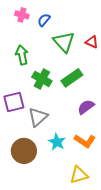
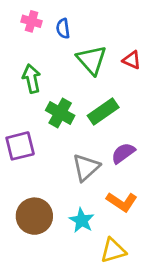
blue semicircle: (44, 20) -> (63, 28), turned -48
gray triangle: (38, 117) -> (86, 167), moved
cyan star: (57, 142) -> (82, 220), moved

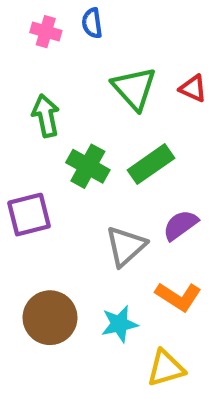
blue semicircle: (63, 28) -> (92, 23), moved
cyan star: (82, 220) -> (119, 324), turned 30

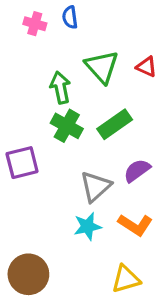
green arrow: (46, 116) -> (60, 88), moved
brown circle: (50, 318) -> (28, 274), moved
cyan star: (119, 324) -> (87, 226), moved

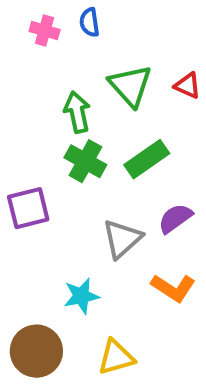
cyan star: (87, 226) -> (81, 296), moved
yellow triangle: (126, 279) -> (116, 357), moved

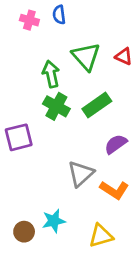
gray triangle: (122, 239) -> (81, 174), moved
cyan star: (81, 296) -> (54, 221), moved
brown circle: (36, 351) -> (24, 232), size x0.6
yellow triangle: (116, 357) -> (101, 236), moved

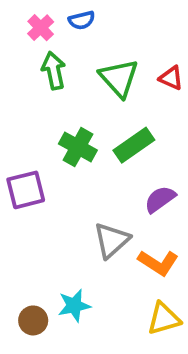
blue semicircle: (59, 15) -> (82, 20), turned -96
pink cross: (29, 20) -> (41, 28), turned 30
green arrow: (51, 74) -> (54, 71), moved
yellow triangle: (101, 236) -> (164, 319), moved

